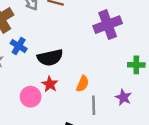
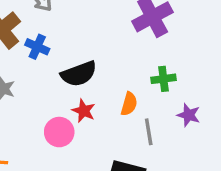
blue cross: (19, 46) -> (37, 47), moved
green cross: (136, 65) -> (163, 79), moved

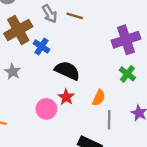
black semicircle: (79, 74) -> (67, 71), turned -145
green cross: (163, 79) -> (127, 74), moved, turned 35

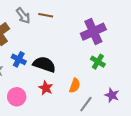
blue cross: (41, 46) -> (19, 59), moved
pink circle: (46, 109) -> (17, 97), moved
gray line: (109, 120) -> (86, 104), turned 42

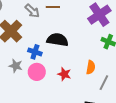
black semicircle: (44, 64) -> (57, 40), moved
pink circle: (17, 97) -> (37, 72), moved

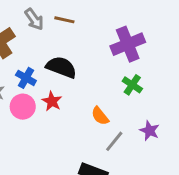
orange semicircle: (91, 67) -> (100, 116), turned 120
red star: (64, 74) -> (52, 101), moved

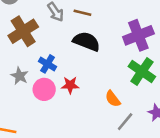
black semicircle: (61, 67) -> (87, 41), moved
green cross: (132, 85) -> (142, 72), size x1.5
red star: (52, 101) -> (70, 85), turned -30

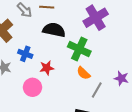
green cross: (142, 72) -> (79, 49), moved
pink circle: (44, 89) -> (32, 87), moved

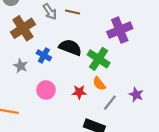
black semicircle: (54, 30) -> (70, 47), moved
red star: (47, 68) -> (79, 92), moved

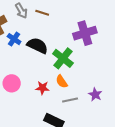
blue cross: (44, 55) -> (14, 39), moved
gray line: (110, 103) -> (70, 100), turned 35

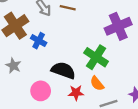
black semicircle: (37, 46) -> (63, 70), moved

